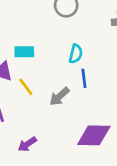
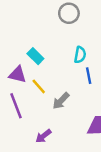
cyan rectangle: (24, 52) -> (35, 56), turned 49
gray arrow: (59, 96) -> (61, 101), moved

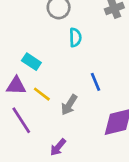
cyan semicircle: (80, 55) -> (75, 37), moved
blue line: (89, 76) -> (96, 82), moved

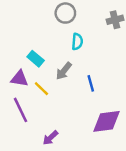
gray arrow: (69, 105) -> (64, 71), moved

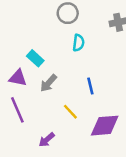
gray arrow: (64, 71) -> (49, 83), moved
yellow line: (41, 89) -> (70, 112), moved

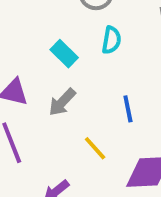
cyan rectangle: (35, 58) -> (64, 54), moved

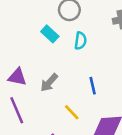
cyan rectangle: (64, 54) -> (50, 34), moved

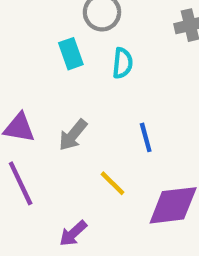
cyan rectangle: (50, 34) -> (71, 54), turned 30

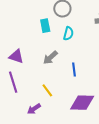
gray arrow: (73, 135) -> (50, 58), moved
yellow line: (113, 183) -> (47, 90), moved

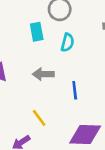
gray arrow: (50, 58) -> (43, 74), turned 42

